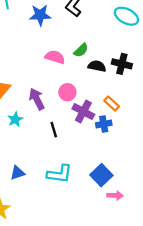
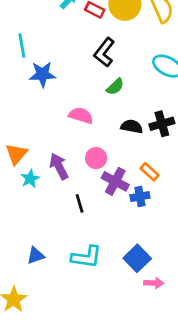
blue star: (40, 15) -> (42, 74), moved
green semicircle: (81, 50) -> (115, 87), moved
black cross: (122, 64) -> (162, 124), turned -30
cyan star: (15, 119) -> (30, 179), moved

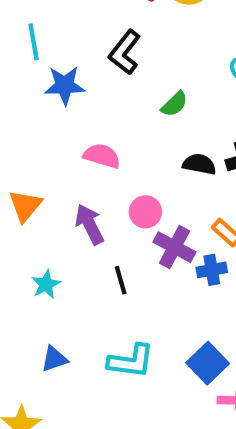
black L-shape: (104, 52) -> (125, 52), moved
pink semicircle: (81, 116) -> (102, 156), moved
cyan star: (30, 179) -> (46, 284), moved

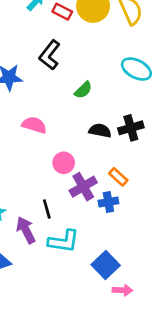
purple arrow: (89, 224) -> (26, 230), moved
purple cross: (174, 247) -> (83, 187), turned 32
cyan L-shape: (131, 361) -> (64, 241), moved

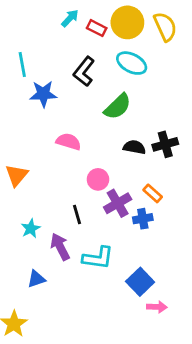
cyan ellipse: (136, 69) -> (132, 63), moved
green semicircle: (83, 90) -> (118, 107), size x1.5
black line: (47, 209) -> (77, 214), moved

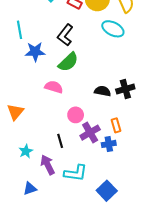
cyan ellipse: (132, 63) -> (113, 29), moved
green semicircle: (118, 107) -> (68, 62), moved
orange rectangle: (153, 193) -> (116, 125), turned 32

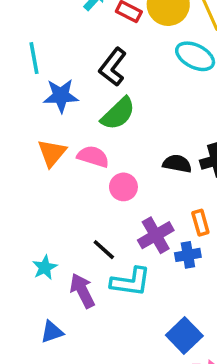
orange triangle: (15, 112) -> (52, 153), moved
pink circle: (76, 115) -> (123, 187), moved
black line: (60, 141) -> (104, 250), turned -32
cyan L-shape: (76, 173) -> (131, 282), moved

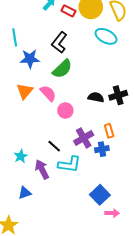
pink semicircle: (93, 156) -> (48, 93), turned 30

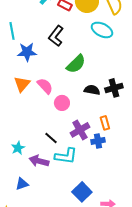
green semicircle: (62, 69) -> (76, 64), moved
purple arrow: (42, 169) -> (39, 161), turned -48
blue square: (100, 195) -> (82, 192), moved

